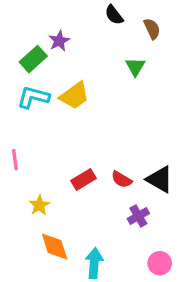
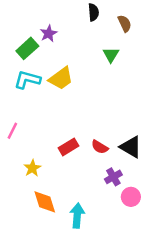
black semicircle: (114, 15) -> (93, 12), turned -147
pink line: (15, 160) -> (12, 131), turned 35
pink circle: (160, 263) -> (131, 197), moved

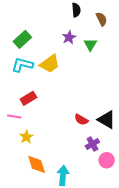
purple star: (49, 33) -> (69, 37), moved
pink line: (12, 131) -> (14, 117), moved, turned 72
red rectangle: (69, 147) -> (28, 98), moved

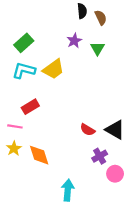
brown semicircle: (102, 19) -> (101, 18), moved
yellow star: (26, 137) -> (14, 148), moved
orange diamond: (37, 164) -> (39, 155), moved

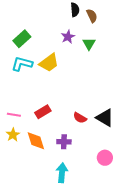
red rectangle: (30, 107) -> (43, 112), moved
purple cross: (100, 156) -> (64, 142), moved, turned 32

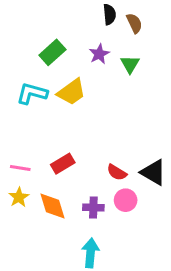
green rectangle: (22, 39) -> (52, 52), moved
pink circle: (105, 158) -> (126, 200), moved

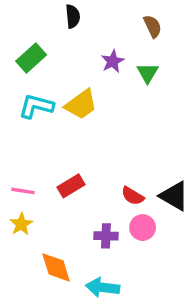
black semicircle: (109, 14) -> (73, 16), moved
green rectangle: (52, 52) -> (31, 58), moved
orange diamond: (52, 206) -> (56, 267), moved
cyan arrow: (90, 253) -> (103, 287), turned -88

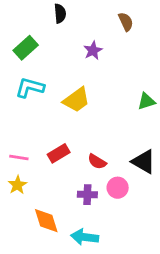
green triangle: (148, 73) -> (146, 101), moved, turned 42
yellow trapezoid: (81, 105) -> (76, 100), moved
red semicircle: (133, 196) -> (97, 162), moved

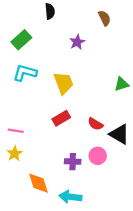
yellow trapezoid: (76, 100) -> (64, 83), turned -75
red rectangle: (59, 153) -> (61, 118), moved
red semicircle: (97, 162) -> (95, 124), moved

